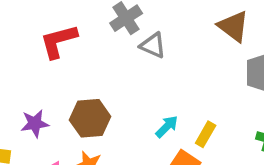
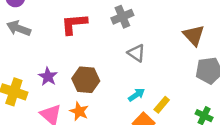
gray triangle: (153, 45) -> (136, 53), moved
purple star: (35, 123) -> (48, 77), turned 30

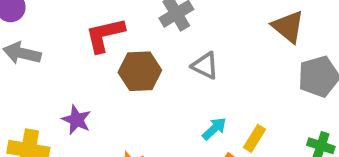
brown hexagon: (86, 80) -> (140, 71), moved

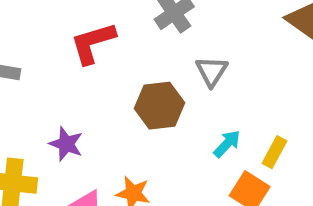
gray triangle: (205, 66) -> (212, 71), turned 40
brown hexagon: (140, 71) -> (160, 106), moved

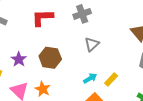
brown hexagon: (160, 106) -> (50, 58), moved
yellow rectangle: (275, 152) -> (111, 80), moved

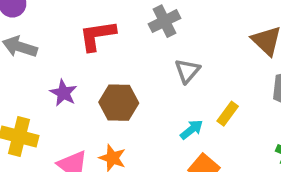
purple star: (19, 59) -> (63, 93), moved
yellow rectangle: (111, 80) -> (228, 114), moved

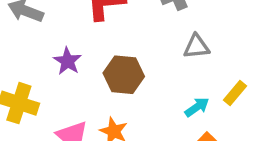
gray triangle: (187, 71) -> (196, 46), turned 40

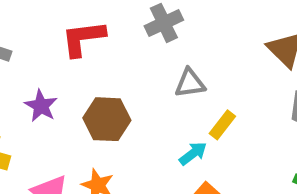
yellow rectangle: (235, 93) -> (222, 125), moved

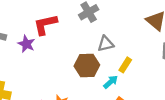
purple star: (41, 106) -> (26, 44), moved
brown hexagon: (107, 119) -> (87, 65), moved

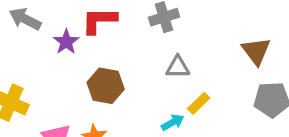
brown hexagon: (87, 65) -> (106, 86), moved

